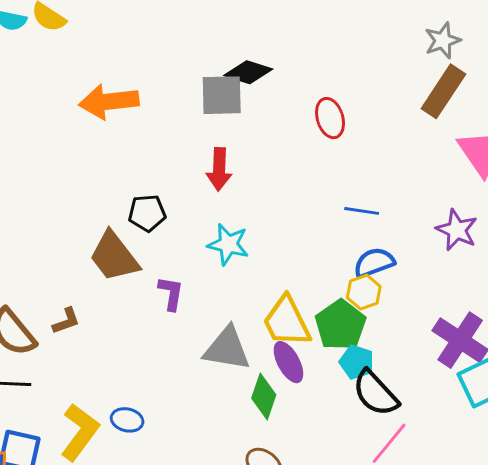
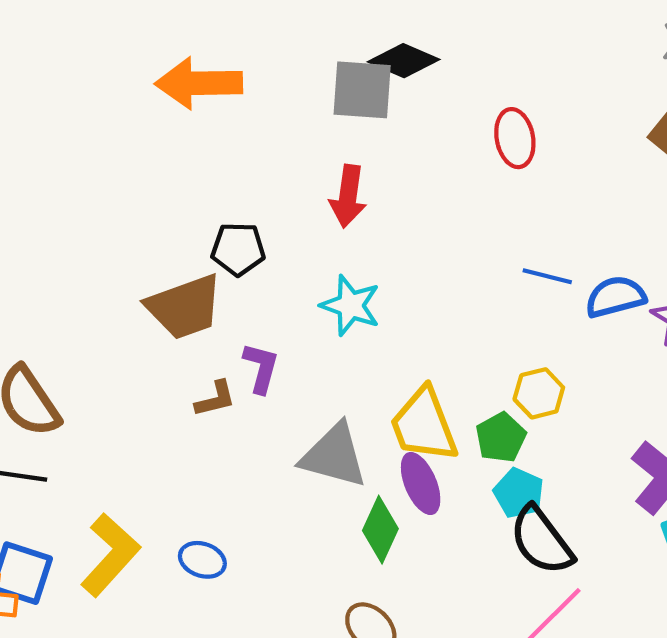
brown trapezoid: (114, 257) -> (185, 307), turned -78
blue semicircle: (374, 263) -> (615, 297), moved
brown L-shape: (66, 321) -> (215, 399), moved
green pentagon: (341, 325) -> (501, 437), size x0.7
blue ellipse: (127, 420) -> (202, 560), moved

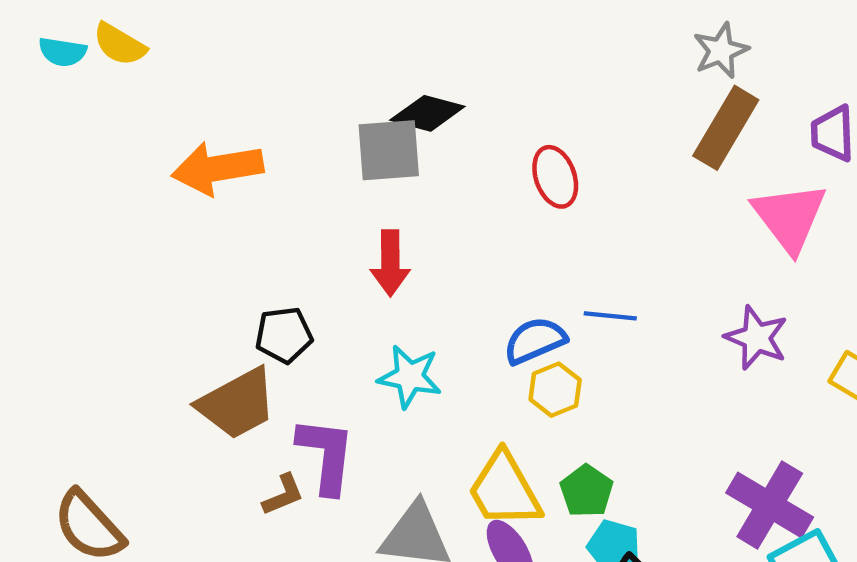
blue semicircle: (615, 297) -> (535, 341), moved
purple L-shape: (261, 368) -> (326, 455), size x1.5
yellow hexagon: (539, 393) -> (555, 390), moved

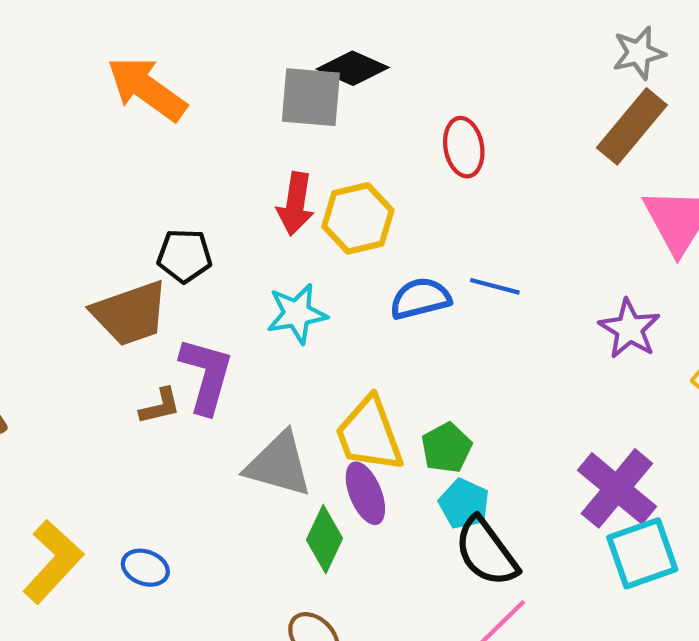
orange arrow: (217, 168) -> (147, 89), turned 36
cyan star: (410, 377) -> (297, 314), turned -30
yellow hexagon: (555, 390) -> (358, 218), moved, size x1.4

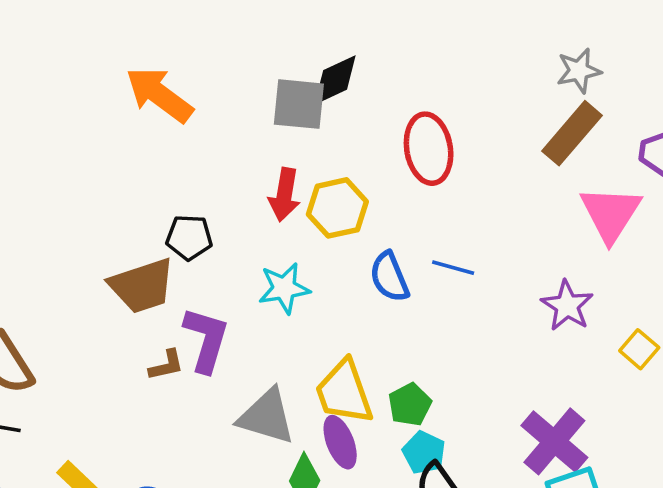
black diamond: (353, 68) -> (335, 80), turned -50
red ellipse: (464, 147) -> (429, 149), size x1.4
blue semicircle: (420, 298) -> (389, 277), turned -99

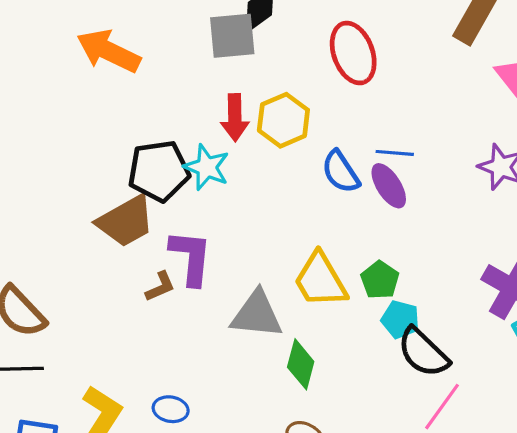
black pentagon: (189, 237) -> (159, 171), size x1.5
cyan star: (284, 288) -> (207, 167), moved, turned -30
purple ellipse: (340, 442) -> (389, 186), moved

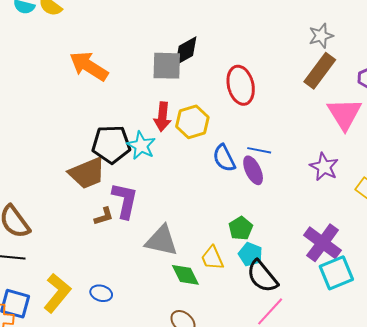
yellow trapezoid: (320, 280) -> (212, 258), moved, size x0.7
green diamond: (301, 364) -> (185, 275), turned -48

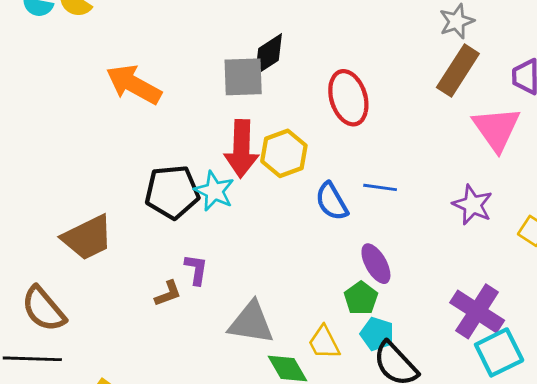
red arrow: (162, 117) -> (241, 149), size x1.4
purple ellipse: (253, 170) -> (376, 264), moved
brown trapezoid: (87, 173) -> (87, 238), moved
purple L-shape: (125, 200) -> (196, 269), size x0.6

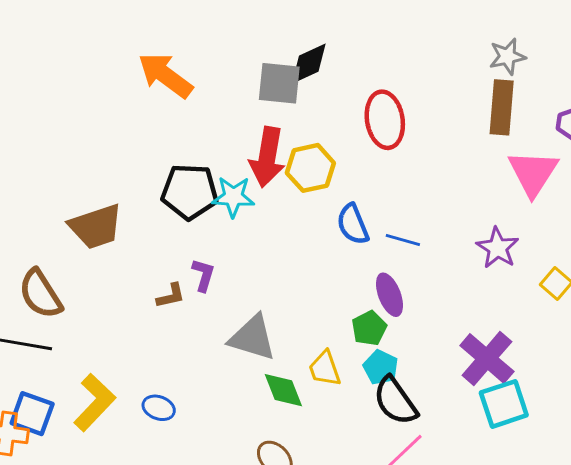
brown rectangle: (458, 71) -> (502, 107), turned -36
blue line: (380, 187) -> (403, 240), moved
cyan star: (214, 191) -> (233, 197), turned -30

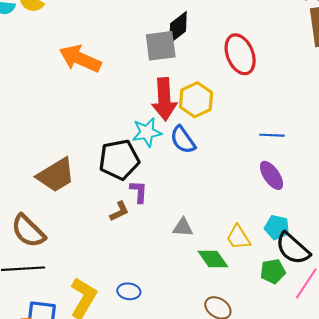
black pentagon: (190, 192) -> (119, 160), moved
blue semicircle: (353, 224) -> (183, 140), moved
green pentagon: (369, 328) -> (273, 271), moved, turned 30
gray triangle: (252, 338) -> (183, 227), size x0.6

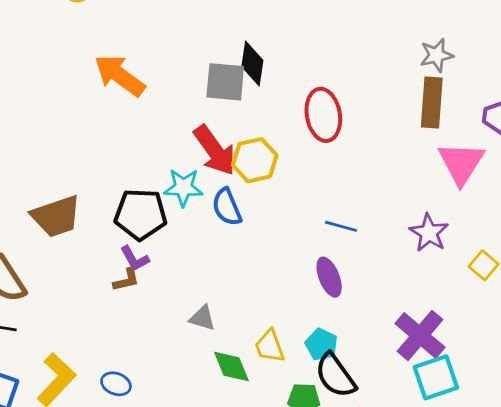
black diamond: (178, 27) -> (252, 63), turned -56
red arrow: (164, 99) -> (215, 150), turned -45
purple L-shape: (139, 192) -> (135, 259), moved, turned 135

